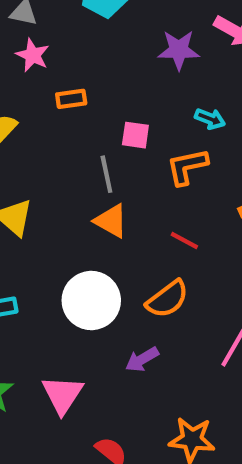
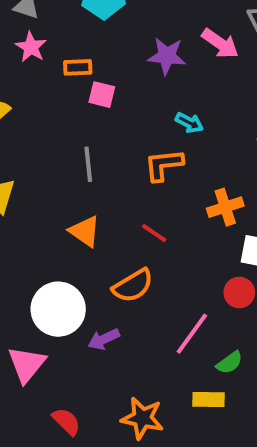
orange rectangle: (71, 99) -> (78, 67), moved
pink square: (135, 135) -> (102, 95), moved
orange triangle: (111, 221) -> (85, 231), moved
white circle: (91, 300) -> (58, 309), moved

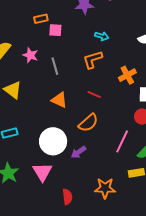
pink star: (31, 47) -> (30, 55), moved
red semicircle: (66, 421) -> (67, 197), turned 49

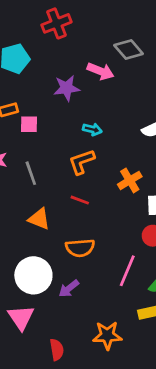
red line: (94, 95) -> (80, 200), moved
orange semicircle: (88, 123) -> (80, 248), turned 40

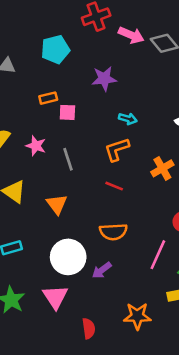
pink arrow: (101, 71) -> (131, 35), moved
orange triangle: (39, 219) -> (57, 204), moved, turned 30

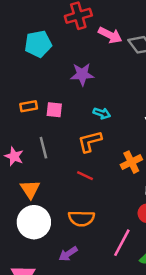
orange rectangle: (48, 98) -> (29, 106), moved
pink square: (67, 112) -> (54, 110), moved
pink star: (36, 146) -> (14, 156), moved
white circle: (68, 257) -> (34, 222), moved

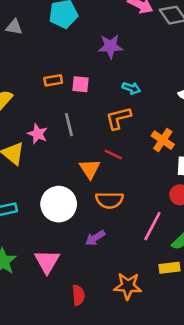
orange cross: (131, 162) -> (163, 140), turned -30
orange triangle: (30, 189) -> (90, 169), moved

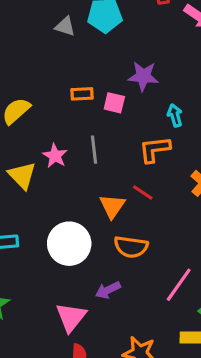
gray triangle: (14, 27) -> (65, 26), moved
purple star: (110, 46) -> (143, 76), moved
cyan arrow: (131, 88) -> (175, 115), turned -132
pink triangle: (47, 261) -> (71, 317), moved

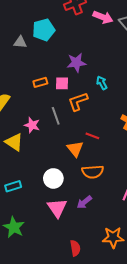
orange L-shape: (155, 149) -> (78, 101), moved
white circle: (69, 244) -> (53, 178), size x0.7
pink triangle: (71, 317) -> (57, 208), moved

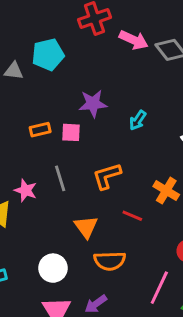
cyan arrow: (102, 83) -> (138, 120), moved, turned -120
orange L-shape: (78, 101) -> (107, 176), moved
red line: (92, 136) -> (132, 216), moved

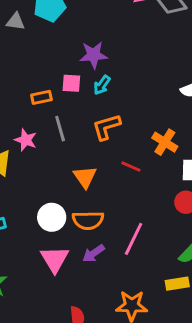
cyan arrow: (138, 120) -> (102, 85), moved
orange rectangle: (40, 130) -> (41, 97), moved
orange semicircle: (110, 261) -> (88, 220), moved
pink line: (159, 288) -> (134, 239), moved

